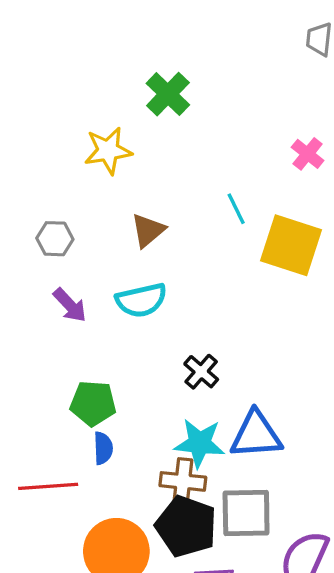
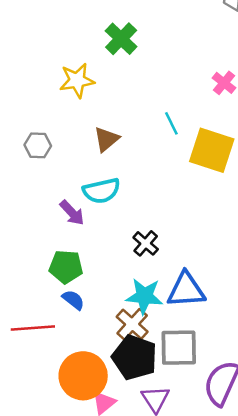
purple arrow: (70, 305) -> (72, 213), moved
blue semicircle: (103, 448) -> (73, 300), turned -50
brown cross: (183, 481) -> (132, 324), turned 36

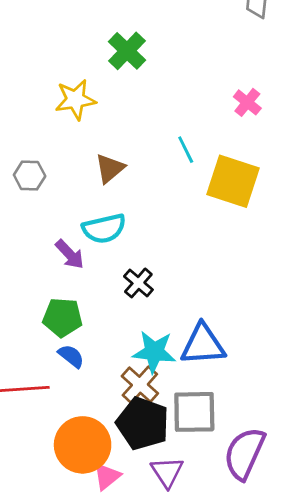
black cross: (146, 243) -> (138, 283), moved

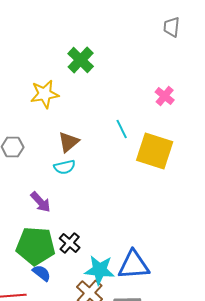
cyan semicircle: (104, 229) -> (65, 167), moved, size x0.7
black cross: (138, 283) -> (70, 243), moved
green pentagon: (62, 317) -> (36, 246), size x1.4

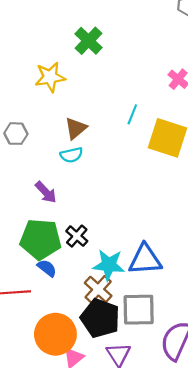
cyan line: (122, 129) -> (132, 114), turned 48

